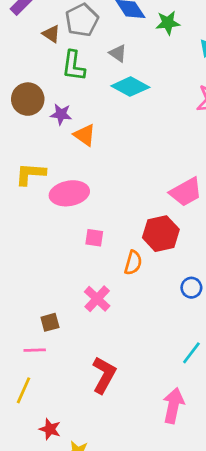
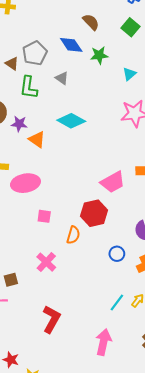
cyan diamond: (130, 87) -> (71, 121), moved

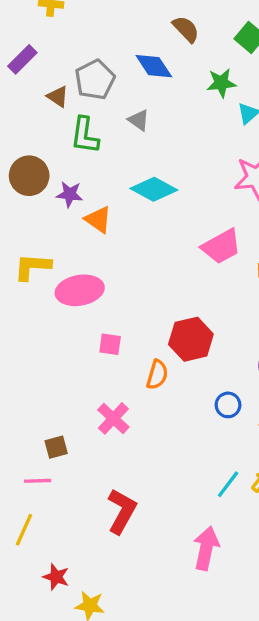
green star: (99, 55) -> (221, 83), moved
pink trapezoid: (113, 182) -> (221, 246), moved

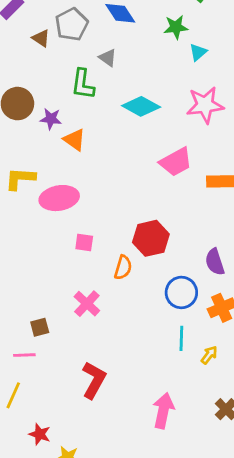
green L-shape: (85, 135) -> (83, 84), moved
cyan diamond: (154, 189) -> (141, 106), moved
blue circle: (228, 405) -> (181, 292), size x1.5
cyan line: (228, 484) -> (181, 338), moved, turned -35

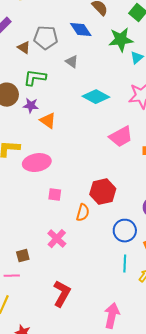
gray pentagon: (72, 24) -> (46, 38), turned 30
green star: (176, 27) -> (121, 40), size x1.4
green L-shape: (83, 84) -> (35, 78), moved, turned 90

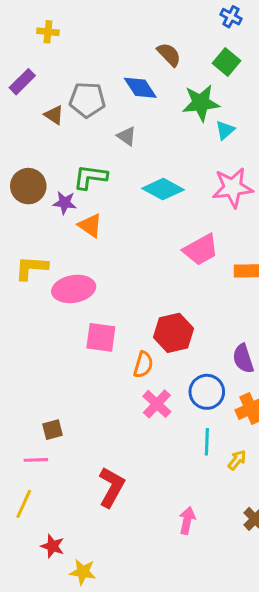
green L-shape: (35, 78) -> (90, 177), moved
pink square: (55, 195) -> (101, 337), size x1.5
pink cross: (57, 239) -> (157, 404), moved
pink arrow: (112, 316) -> (187, 520), size x0.7

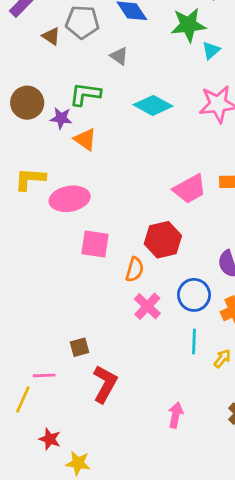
pink trapezoid: (201, 250) -> (190, 189), moved
brown square: (52, 430) -> (79, 347), moved
pink line: (36, 460) -> (44, 375), moved

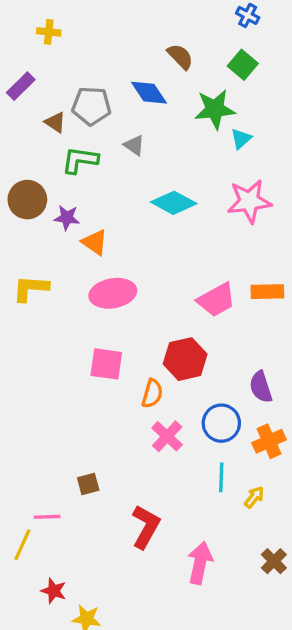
green L-shape: (85, 94) -> (80, 160), moved
pink ellipse: (70, 199) -> (113, 293), moved
red L-shape: (105, 384) -> (146, 527), moved
pink arrow: (176, 415) -> (200, 563), size x1.4

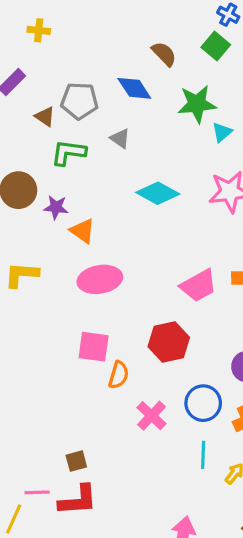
green square: (243, 65) -> (216, 46), moved
orange semicircle: (152, 394) -> (119, 375), moved
red L-shape: (146, 527) -> (78, 500), moved, turned 57

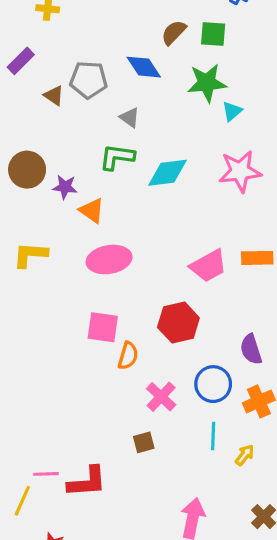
green square: (216, 46) -> (213, 34), moved, turned -36
brown semicircle: (164, 54) -> (174, 32), turned -92
green L-shape: (68, 153) -> (117, 157), moved
cyan diamond: (158, 193) -> (167, 173), turned -36
brown square: (76, 461) -> (144, 442), moved

